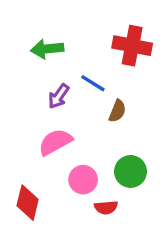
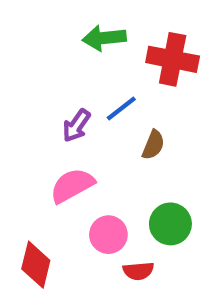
green arrow: (47, 49) -> (104, 38), moved
blue line: (93, 83) -> (121, 108), turned -70

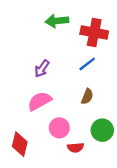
blue line: (121, 108) -> (87, 64), moved
brown semicircle: (153, 145) -> (87, 96), moved
green circle: (170, 224) -> (102, 130), moved

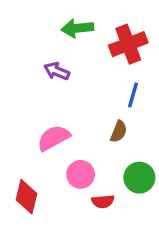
red cross: (94, 33) -> (128, 44), turned -32
blue line: (87, 64) -> (133, 95), moved, turned -36
purple arrow: (42, 69) -> (57, 71), moved, turned 78

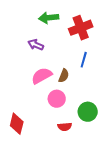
brown semicircle: (119, 132) -> (64, 76), moved
pink semicircle: (54, 138) -> (42, 76), moved
pink circle: (81, 174) -> (57, 99), moved

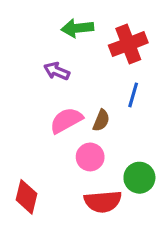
red semicircle: (65, 127) -> (103, 202), size x1.6

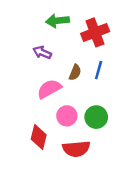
brown semicircle: (101, 120) -> (75, 72), moved
green circle: (139, 178) -> (96, 117), moved
red diamond: (26, 197) -> (39, 137), moved

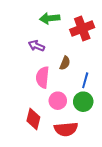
blue line: (99, 70) -> (85, 80), moved
pink semicircle: (49, 89) -> (43, 77), turned -55

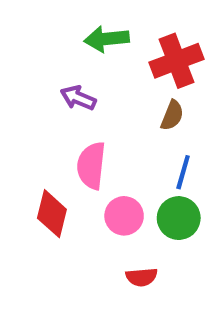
brown semicircle: (65, 63) -> (172, 115), moved
red diamond: (33, 119) -> (52, 214), moved
red semicircle: (66, 129) -> (142, 277), size x0.6

